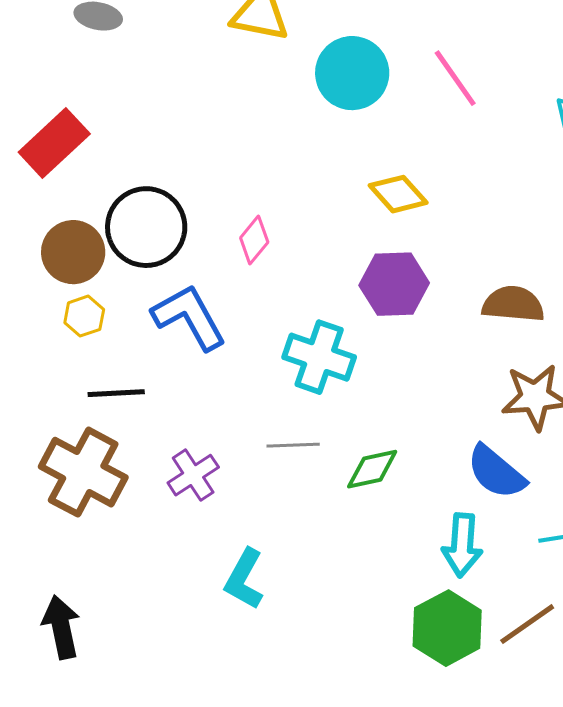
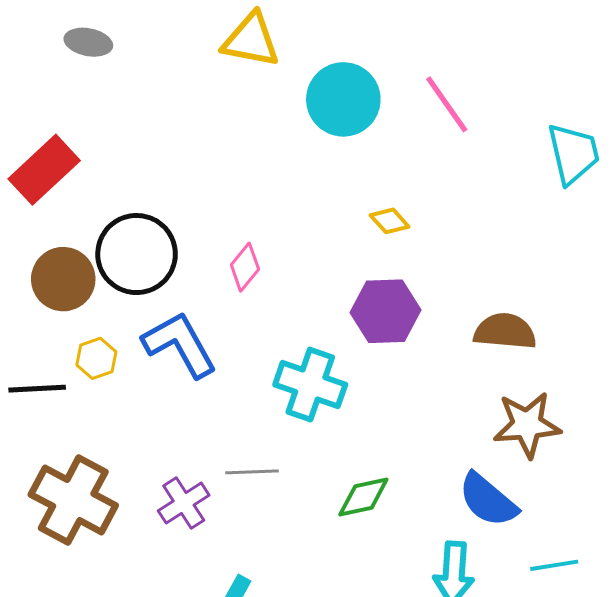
yellow diamond: (398, 194) -> (390, 221), size x0.7
yellow hexagon: (84, 316) -> (96, 358), moved
black line: (116, 393) -> (37, 389), moved
gray line: (293, 445) -> (252, 472), moved

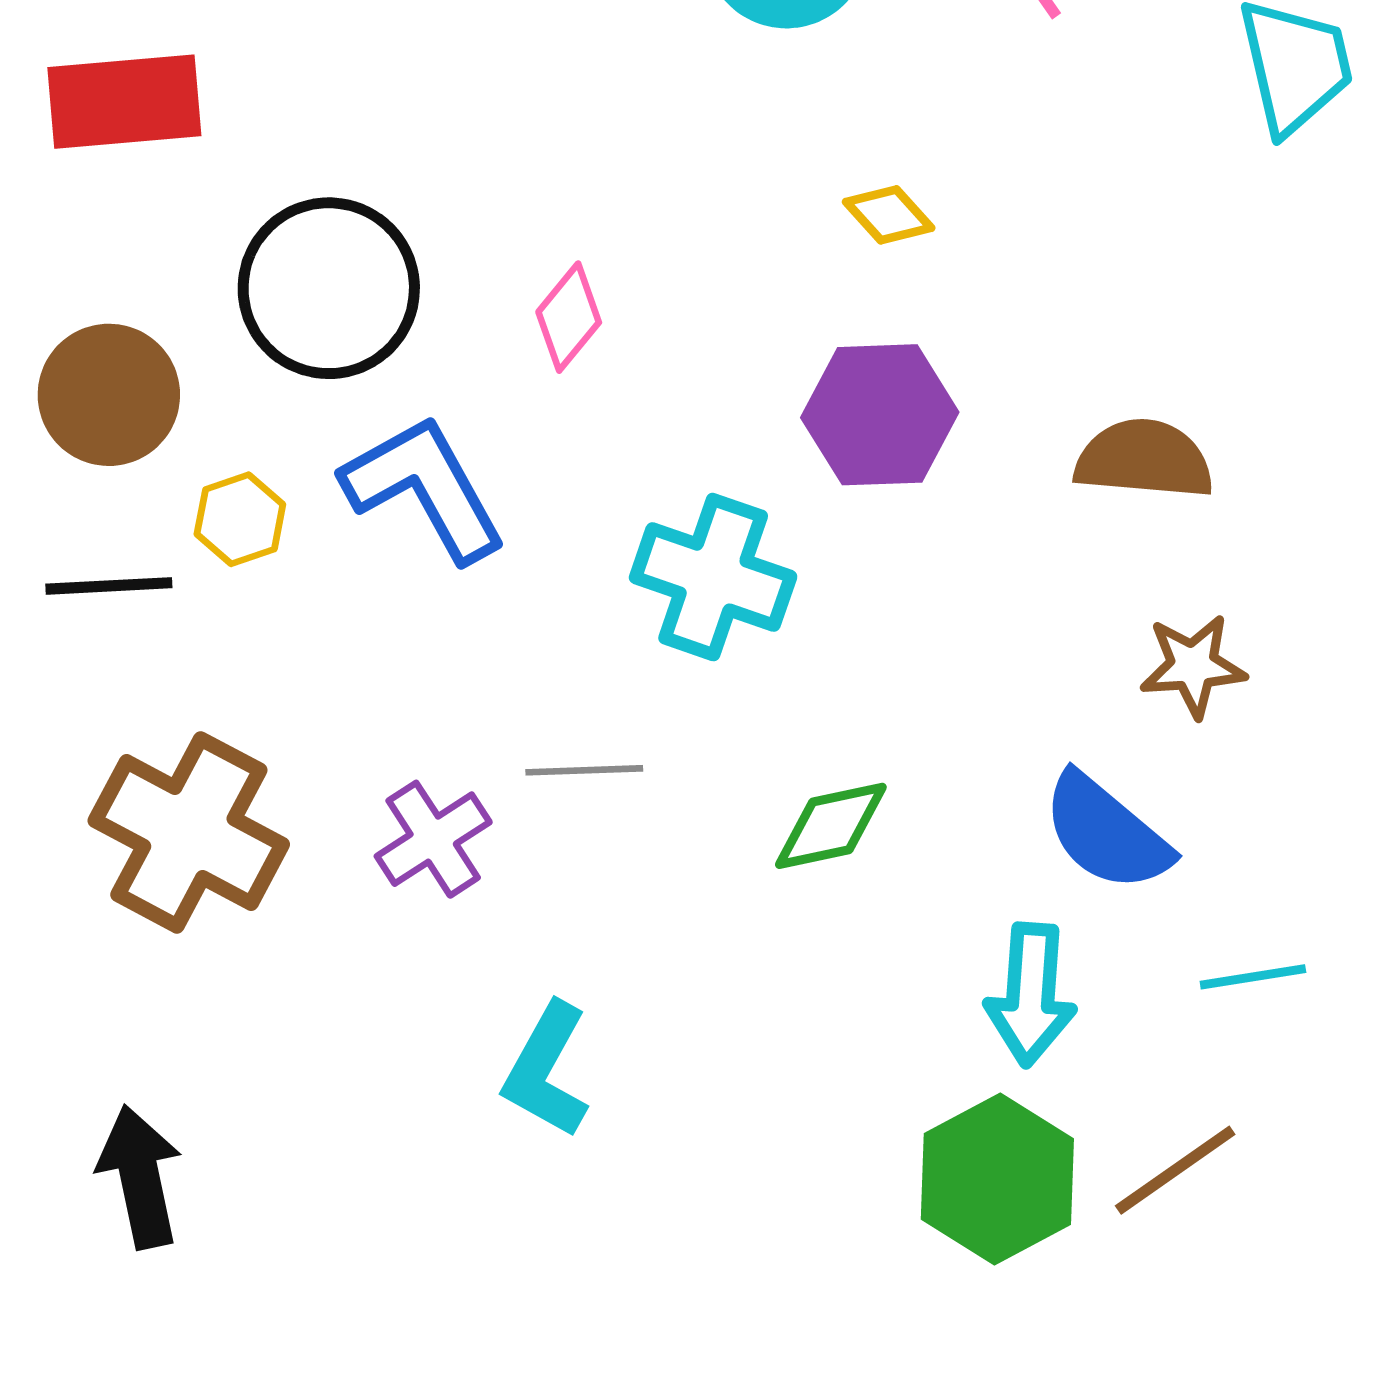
red rectangle: (44, 170) -> (124, 102), turned 38
brown circle: (63, 279) -> (109, 395), moved
brown star: (527, 425) -> (1193, 666), size x0.7

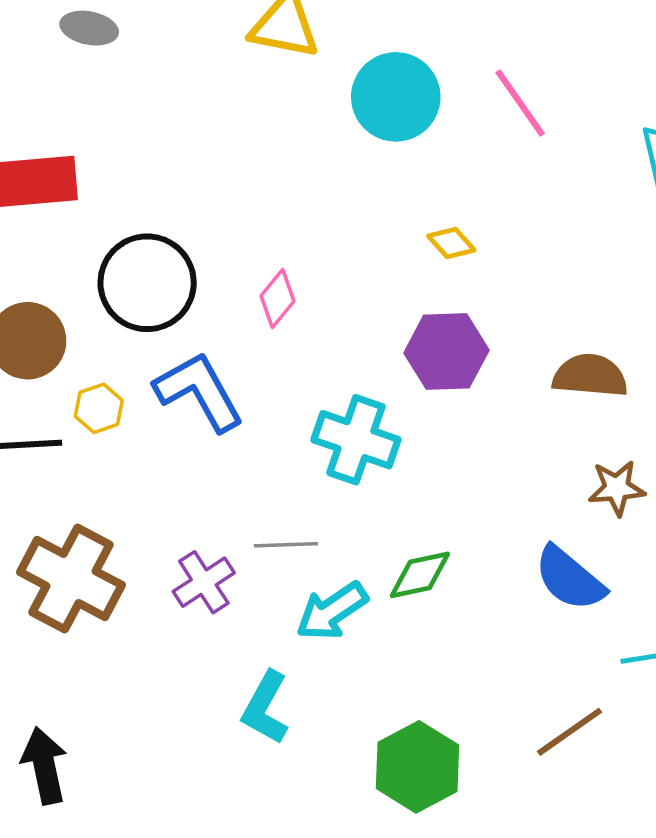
cyan arrow: (1031, 995) -> (332, 611), moved, turned 52
brown line: (1175, 1170) -> (570, 732), moved
green hexagon: (997, 1179) -> (417, 767), moved

